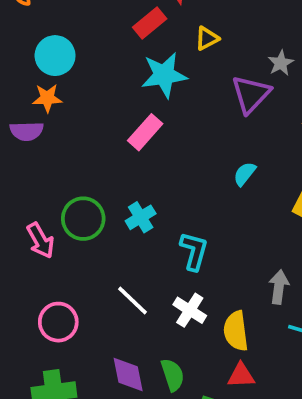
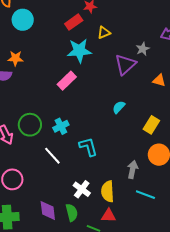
cyan circle: (55, 56) -> (23, 20), moved
cyan L-shape: (194, 251) -> (88, 147), turned -35
white line: (132, 300) -> (52, 156), moved
white cross: (190, 310) -> (82, 189), moved

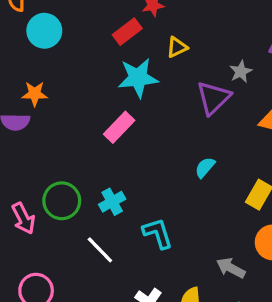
gray arrow: (133, 169) -> (231, 268), turned -72

